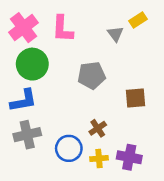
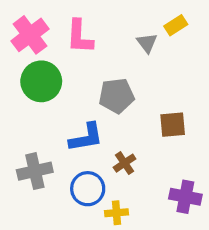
blue L-shape: (23, 101) -> (86, 137), moved
purple cross: (129, 157) -> (185, 197), moved
yellow cross: (99, 158) -> (117, 213), moved

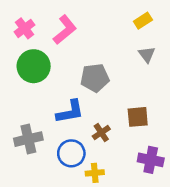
pink cross: (30, 35) -> (24, 28), size x0.7
pink L-shape: (80, 37) -> (65, 30), turned -132
gray triangle: (147, 43) -> (147, 54), moved
brown square: (173, 125) -> (138, 117), moved

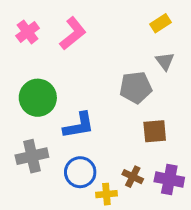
green circle: (34, 66) -> (38, 98), moved
gray pentagon: (95, 78) -> (136, 87), moved
brown cross: (101, 133) -> (133, 177), moved, turned -30

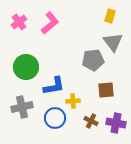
yellow rectangle: (161, 23) -> (110, 16), turned -40
gray triangle: (165, 61) -> (113, 42), size x1.5
yellow cross: (106, 194) -> (73, 101), moved

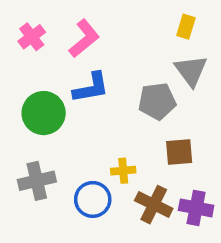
blue L-shape: (54, 86) -> (91, 88), moved
brown cross: (91, 121) -> (154, 205), size x1.5

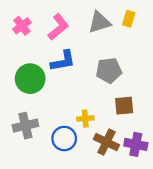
gray triangle: (191, 71) -> (99, 22), moved, turned 50

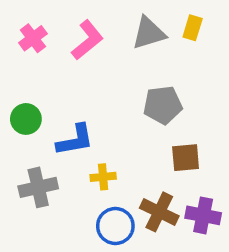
blue L-shape: (63, 61) -> (75, 140), moved
green circle: (30, 79) -> (26, 119), moved, size x0.7
yellow cross: (85, 119) -> (103, 177), moved
blue circle: (64, 139) -> (115, 226), moved

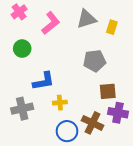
yellow rectangle: (193, 28) -> (112, 27), moved
pink cross: (33, 38) -> (19, 12), moved
green circle: (26, 119) -> (22, 49), moved
purple cross: (203, 215) -> (118, 113), moved

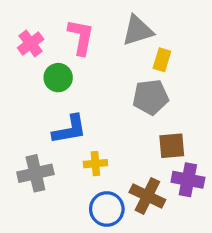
pink cross: (19, 12) -> (31, 43), moved
pink L-shape: (51, 23) -> (81, 37), turned -40
yellow rectangle: (112, 27) -> (162, 60), moved
green circle: (22, 49) -> (58, 78), moved

